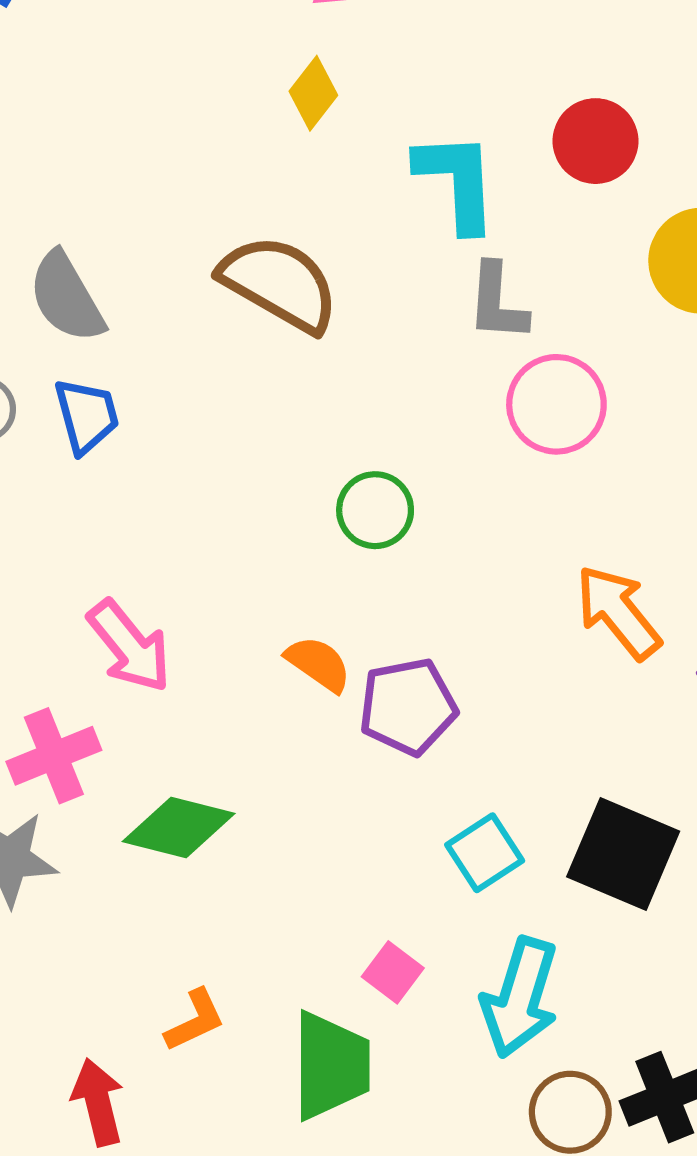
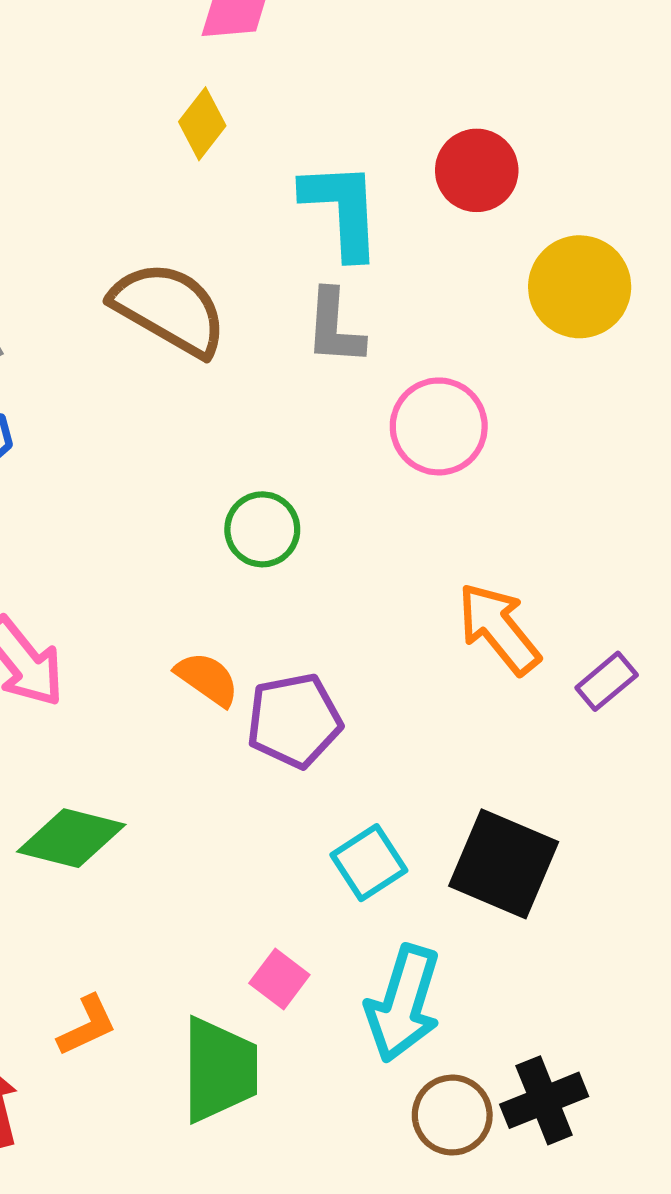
gray L-shape: (497, 302) -> (335, 327), moved

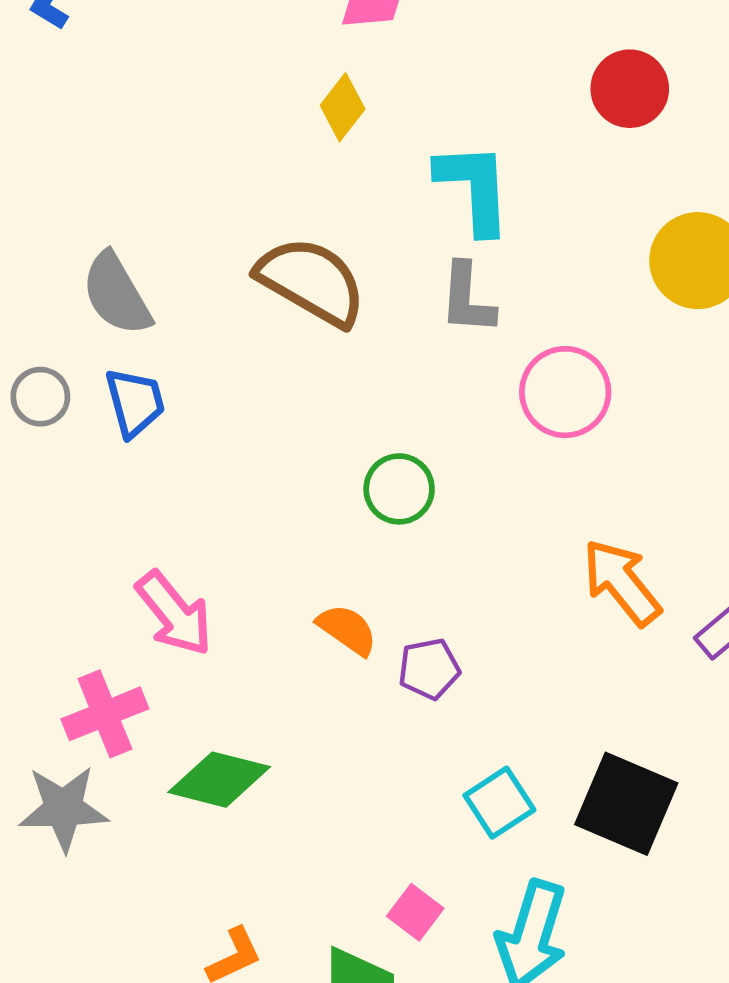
red circle: (477, 170) -> (630, 89), moved
purple pentagon: (294, 721) -> (429, 669), size x0.7

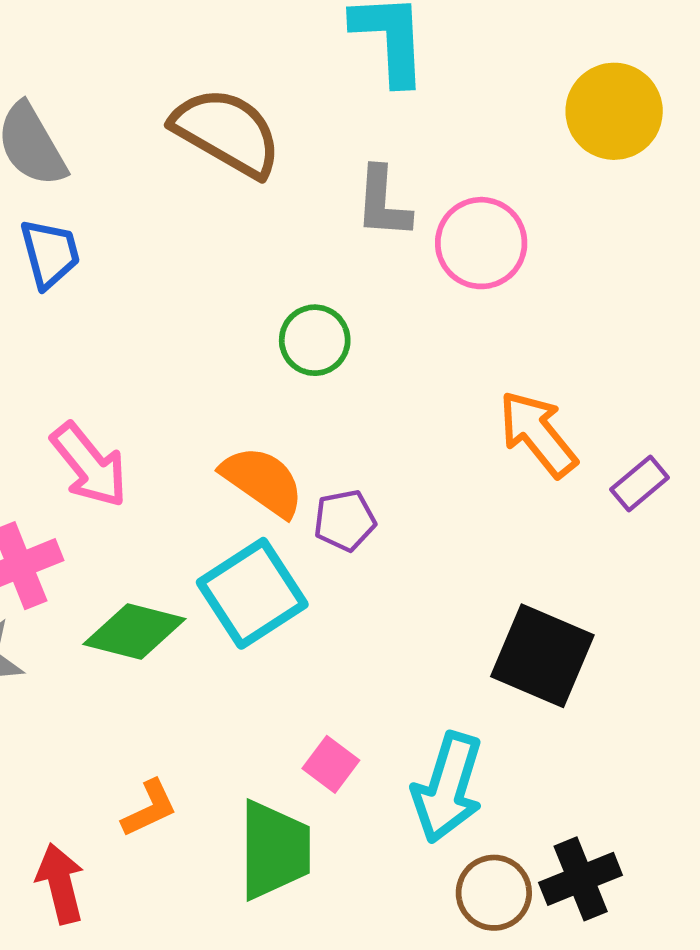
gray L-shape: (467, 299) -> (383, 203), moved
orange semicircle: (347, 630) -> (263, 481), size x1.4
cyan square: (499, 803) -> (252, 593), moved, size x1.5

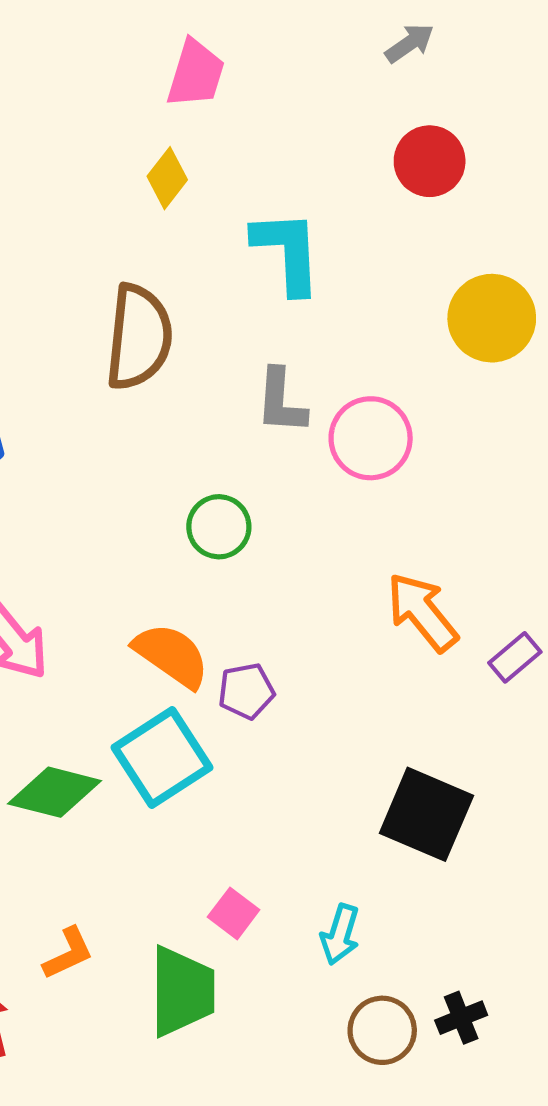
brown semicircle: (227, 132) -> (139, 337), turned 66
cyan arrow: (448, 788) -> (340, 934), size x0.6
black cross: (581, 879) -> (461, 1018), size x0.7

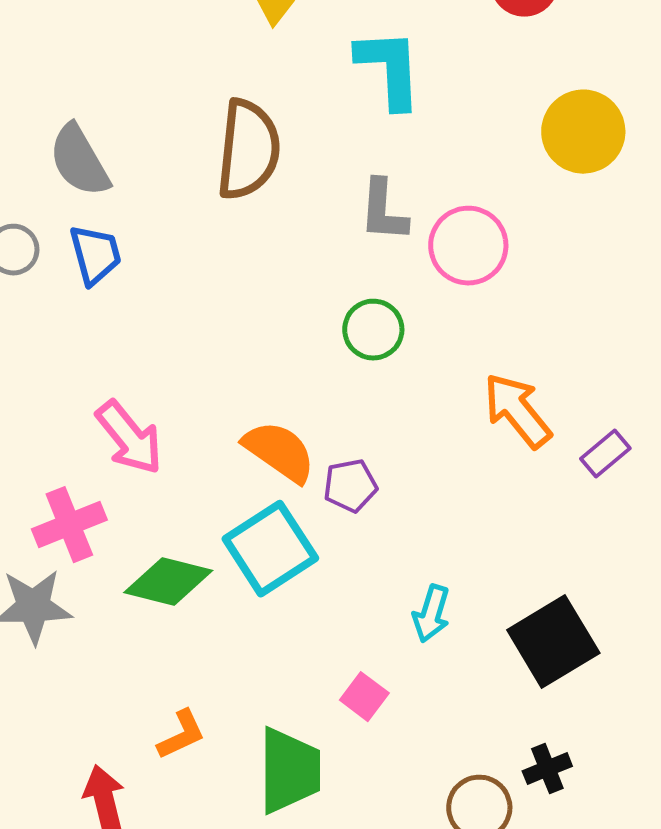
green circle: (219, 527) -> (373, 330), moved
black square: (426, 814) -> (553, 642), moved, turned 36
pink square: (234, 913) -> (364, 697), moved
cyan arrow: (340, 934) -> (431, 614), moved
black cross: (461, 1018) -> (547, 769), moved

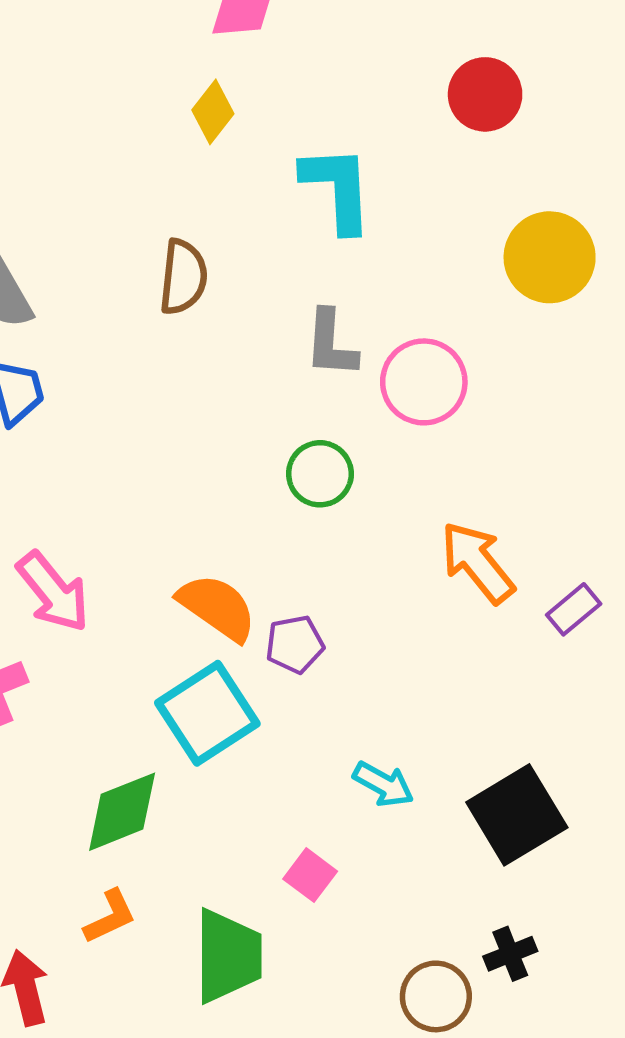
brown semicircle: (248, 150) -> (183, 277), size x0.7
green diamond: (168, 582) -> (122, 812), moved, turned -36
cyan arrow: (431, 614) -> (383, 784), turned -78

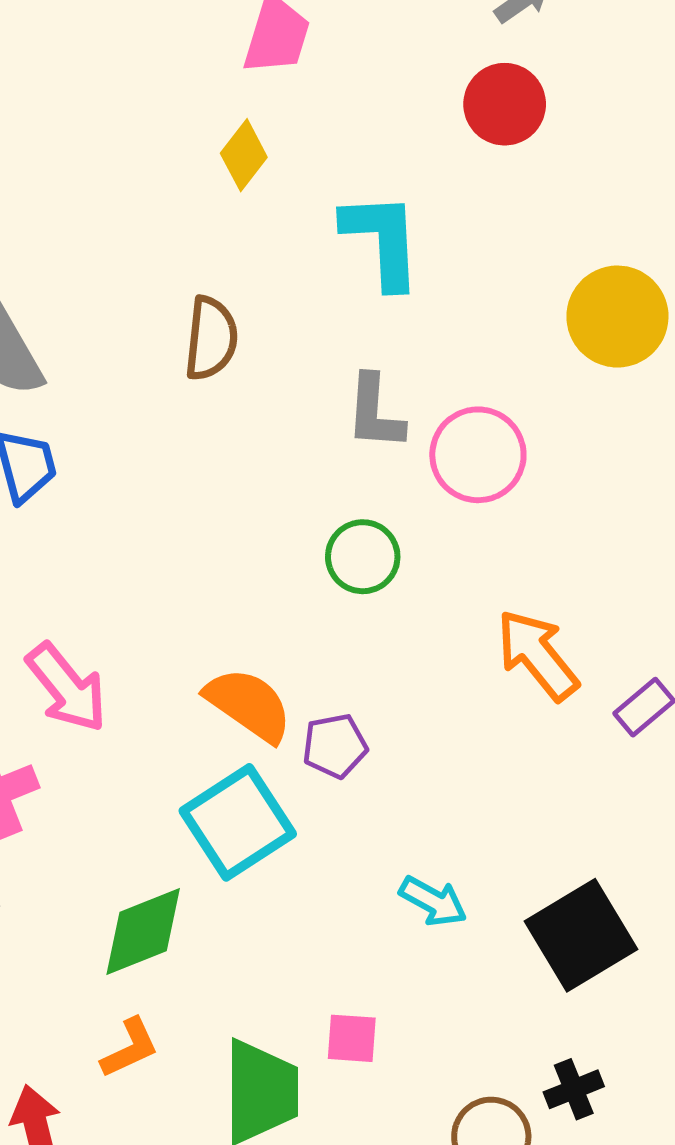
red circle: (485, 94) -> (505, 104), moved
pink square: (310, 875) -> (352, 1038), moved, turned -33

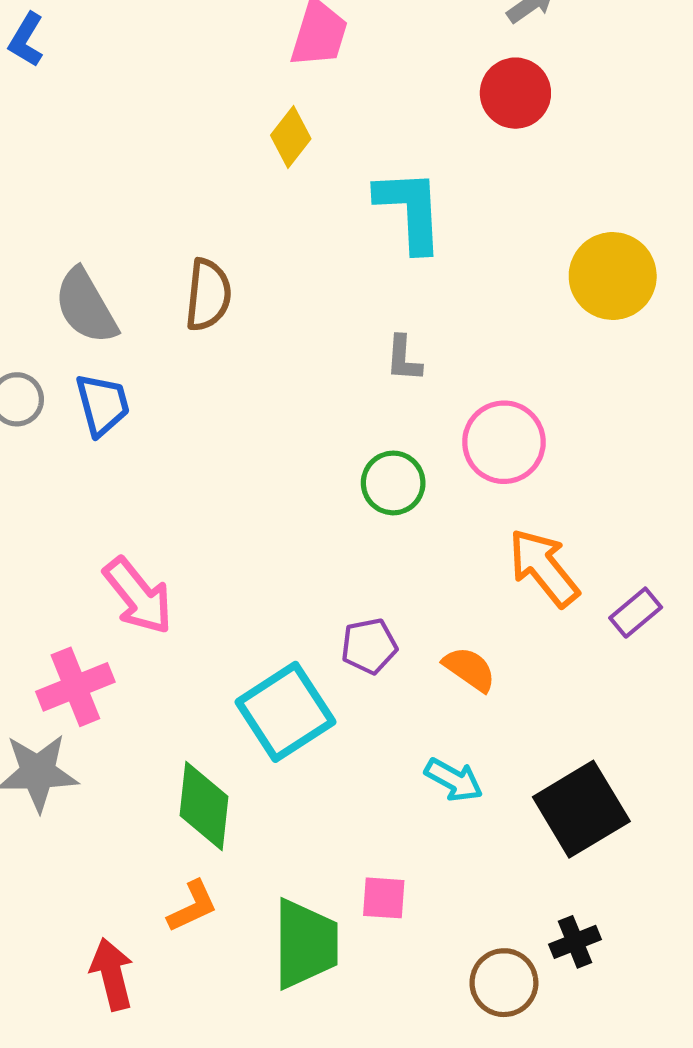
brown semicircle: (211, 338) -> (208, 295), moved
gray L-shape: (375, 412) -> (404, 359), size x0.7
pink circle: (478, 455) -> (504, 442), moved
orange semicircle: (249, 705) -> (469, 669), moved, size x0.7
green diamond: (143, 932) -> (204, 806), turned -62

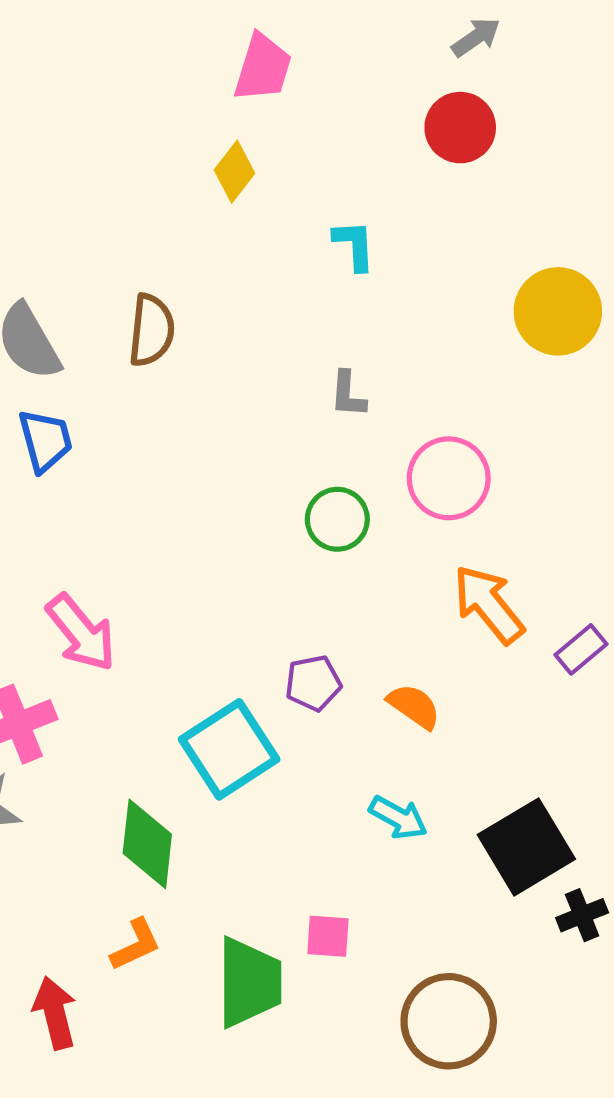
cyan L-shape: (410, 210) -> (354, 245), size x0.6
black cross: (575, 942) -> (582, 915), moved
brown circle: (504, 983) -> (449, 1021), size x1.4

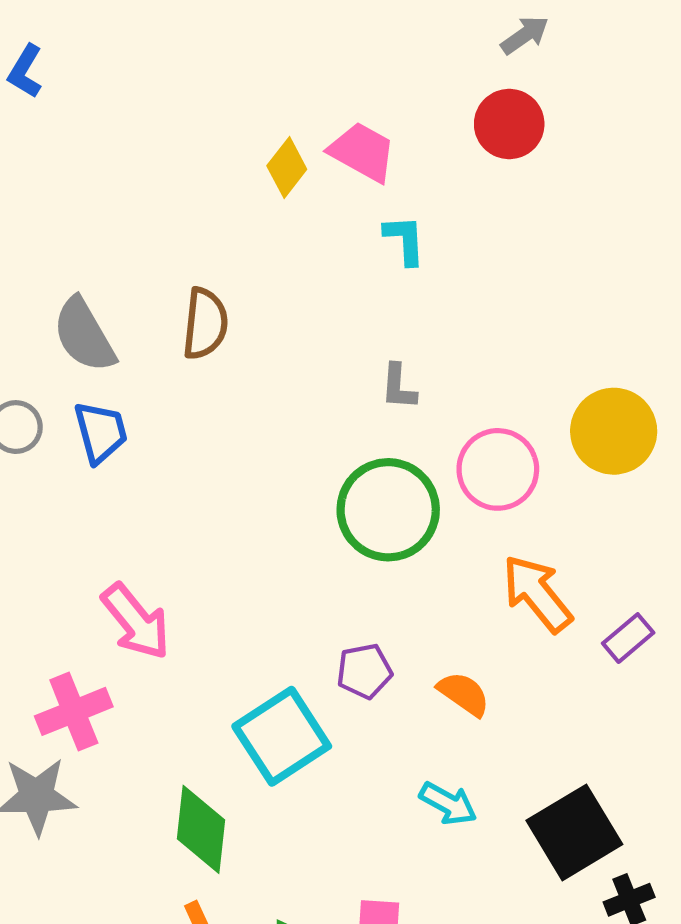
pink trapezoid: (263, 68) -> (362, 152), moved, turned -78
yellow circle: (558, 311) -> (614, 431), moved
green circle: (337, 519) -> (388, 510), size x1.6

